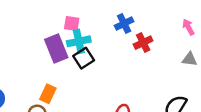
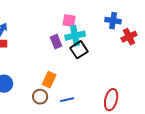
blue cross: (124, 23) -> (113, 21), turned 35
purple rectangle: (56, 48) -> (56, 42), size x0.6

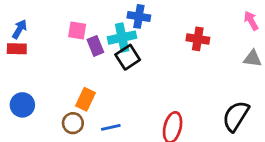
pink square: (69, 21) -> (77, 31), moved
blue cross: (113, 21) -> (139, 16), moved
red cross: (129, 37) -> (198, 39), turned 35

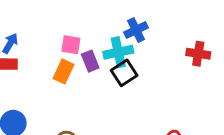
blue cross: (139, 16) -> (136, 30), turned -35
orange rectangle: (86, 99) -> (64, 71), moved

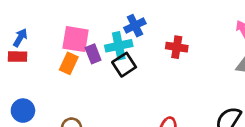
pink square: (71, 45) -> (76, 39), size x1.5
red cross: (198, 54) -> (177, 47), moved

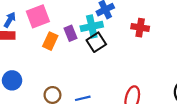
pink square: (76, 39) -> (38, 16), moved, turned -30

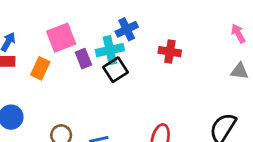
pink square: (38, 16) -> (61, 38), moved
orange rectangle: (50, 41) -> (40, 68), moved

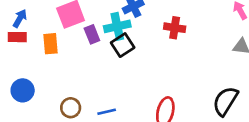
orange rectangle: (40, 68) -> (51, 44), turned -30

